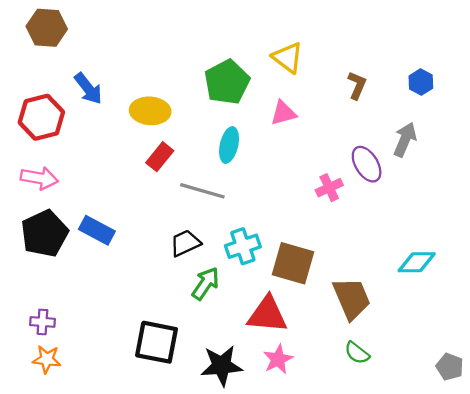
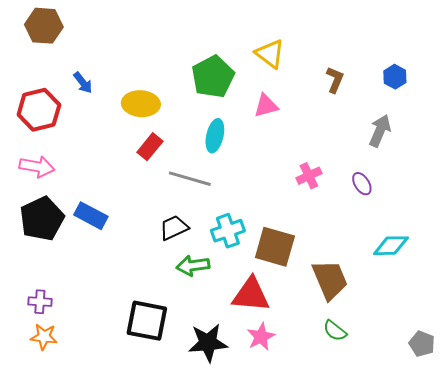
blue arrow: (88, 88) -> (83, 83), size x0.7
purple ellipse: (367, 164) -> (362, 184), moved, size x0.7
green arrow: (206, 284) -> (193, 266), turned -132

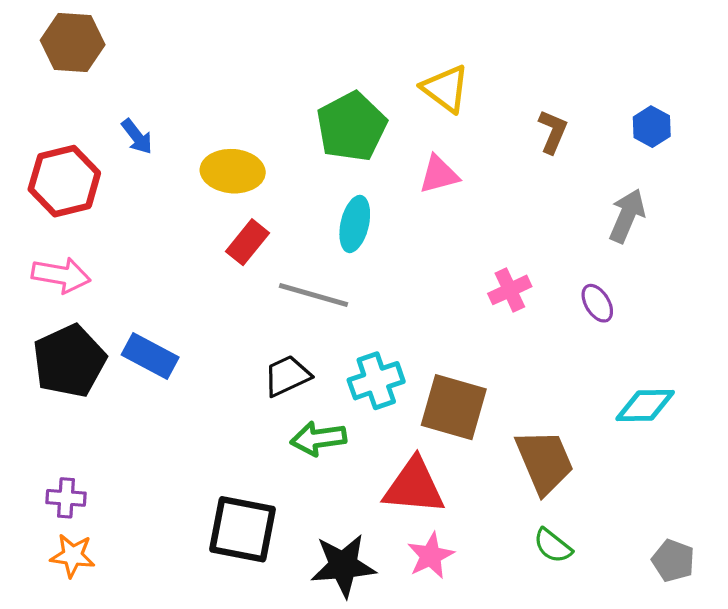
gray pentagon: (422, 344) -> (673, 561), moved

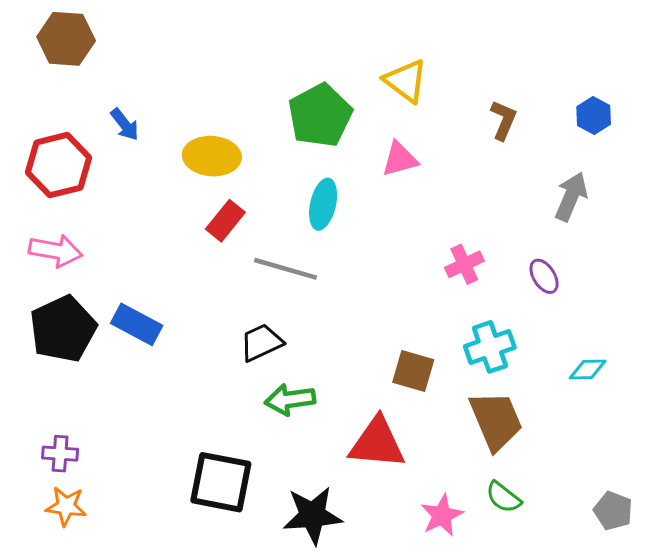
cyan cross: (376, 381) -> (490, 347), moved
cyan diamond: (645, 405) -> (588, 369), size x0.7
brown square: (454, 407) -> (413, 371), size x0.7
pink star: (431, 556) -> (442, 515), moved

